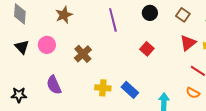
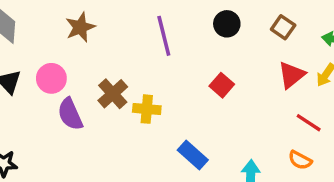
purple semicircle: (54, 85) -> (70, 114), moved
yellow cross: (103, 88) -> (147, 109), moved

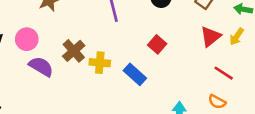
purple semicircle: (70, 114) -> (41, 67), turned 145
blue rectangle: (193, 155) -> (135, 74), moved

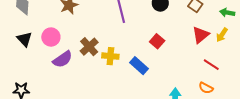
purple semicircle: (41, 67) -> (63, 59), turned 114

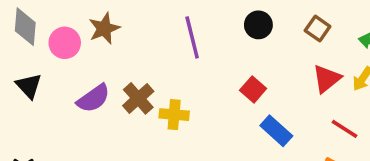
pink circle: (51, 37) -> (65, 43), moved
purple semicircle: (63, 59) -> (93, 98), moved
blue rectangle: (139, 66) -> (276, 131), moved

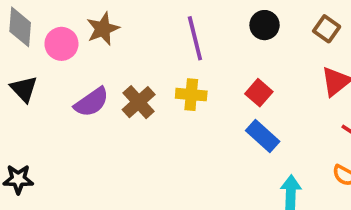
yellow cross: (174, 115) -> (191, 95), moved
blue rectangle: (276, 131) -> (263, 136), moved

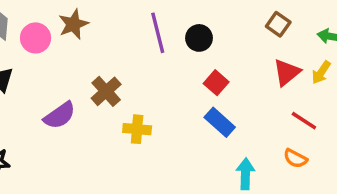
black circle: (265, 25) -> (199, 38), moved
yellow cross: (191, 95) -> (137, 129), moved
purple semicircle: (92, 102) -> (60, 115), moved

